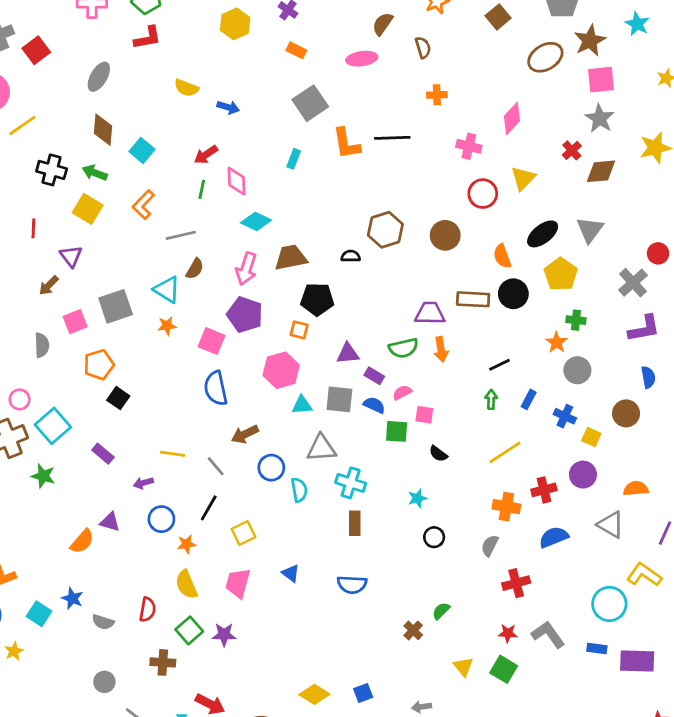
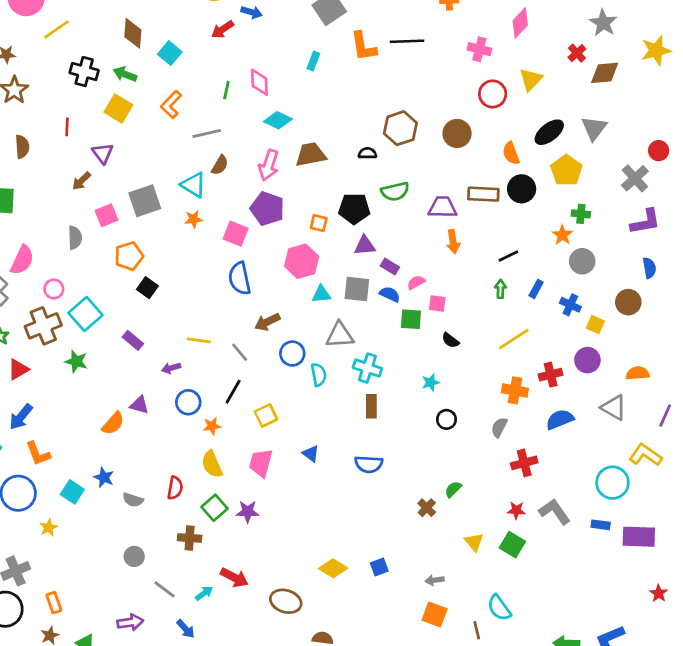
red arrow: (206, 155) -> (222, 29), moved
black pentagon: (317, 299) -> (354, 209), moved
green semicircle: (403, 348) -> (395, 191), moved

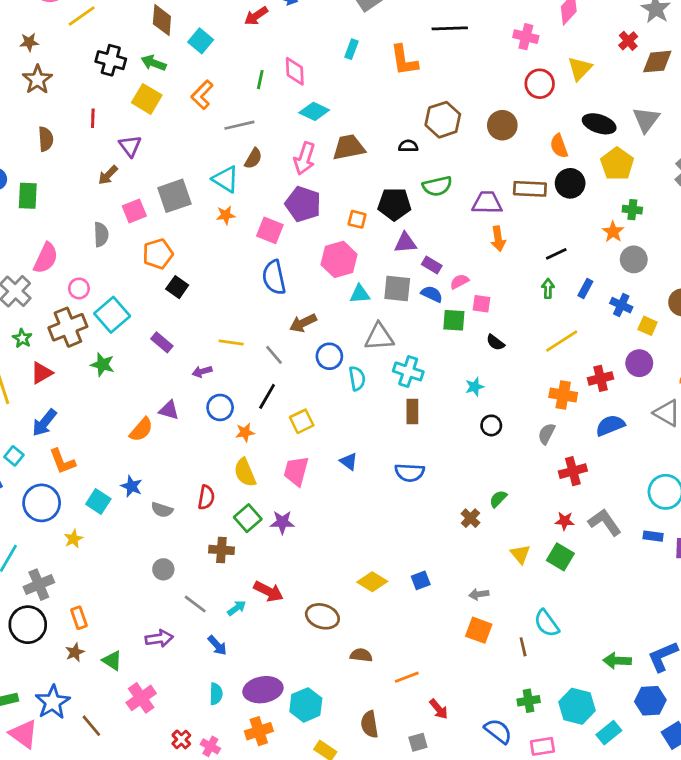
orange L-shape: (363, 47) -> (404, 60), moved
black ellipse: (549, 132) -> (599, 124), turned 56

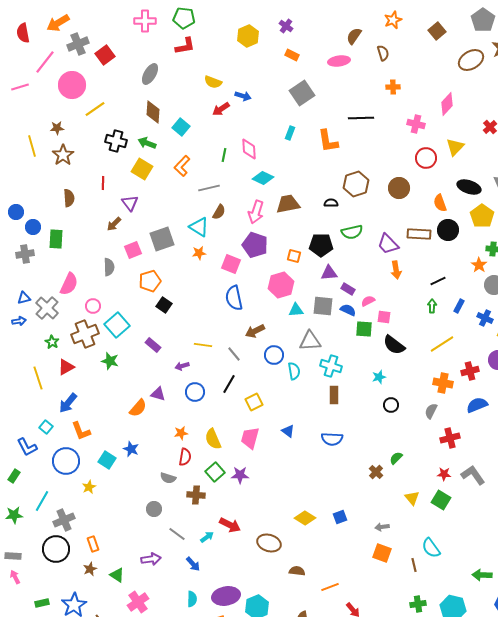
purple trapezoid: (487, 203) -> (388, 244), turned -135
black semicircle: (495, 342) -> (394, 345), size x1.6
orange star: (245, 432) -> (181, 433), moved
gray semicircle: (162, 510) -> (168, 478), moved

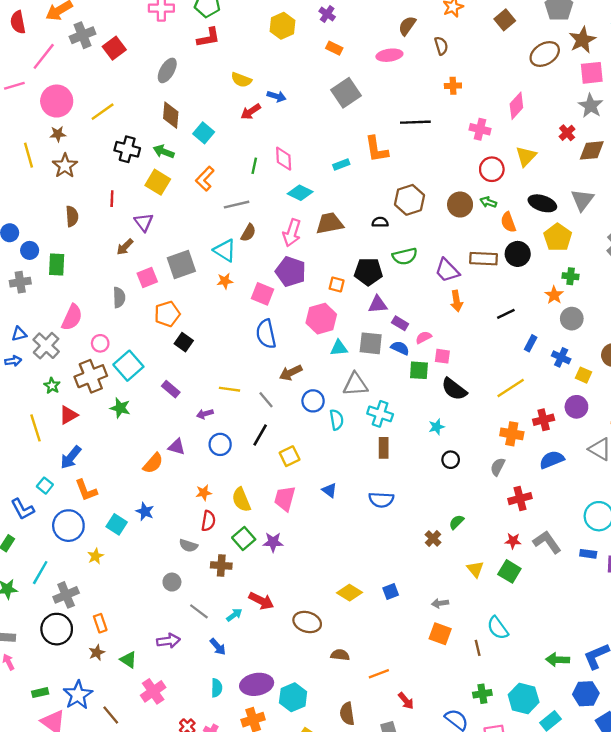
pink circle: (72, 85) -> (57, 101), moved
cyan rectangle: (290, 133) -> (341, 165), moved, turned 48
green arrow: (432, 306) -> (488, 202), moved, turned -72

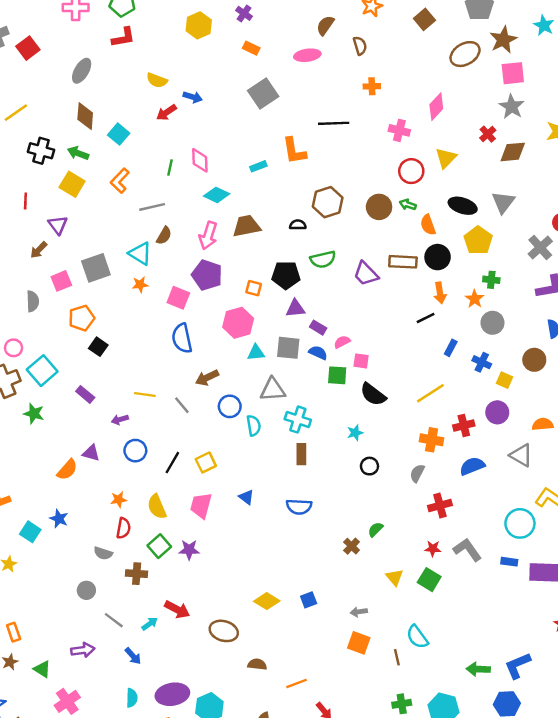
orange arrow: (457, 301) -> (440, 293), moved
black line: (260, 435) -> (172, 463), moved

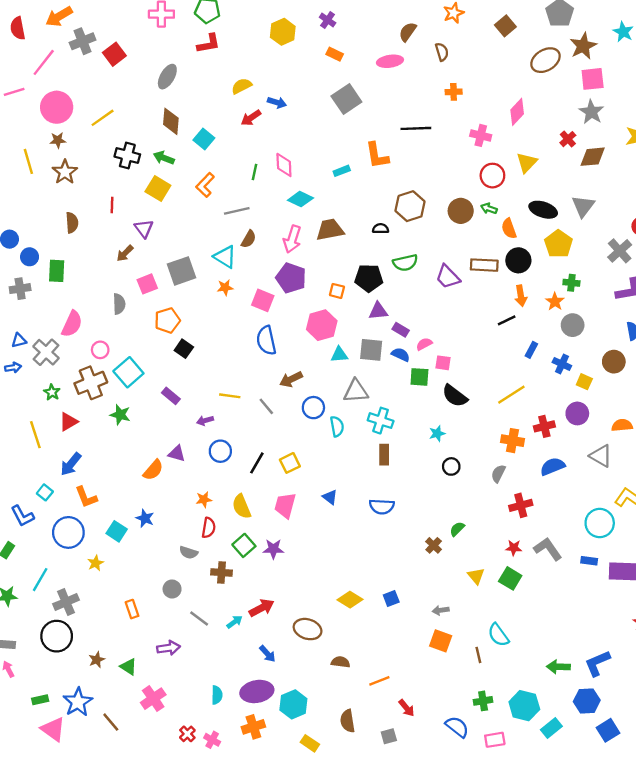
yellow semicircle: (157, 80) -> (242, 86), turned 132
red arrow: (177, 609) -> (262, 608), turned -55
orange rectangle: (14, 632) -> (132, 609), moved
blue arrow: (133, 656) -> (267, 654), moved

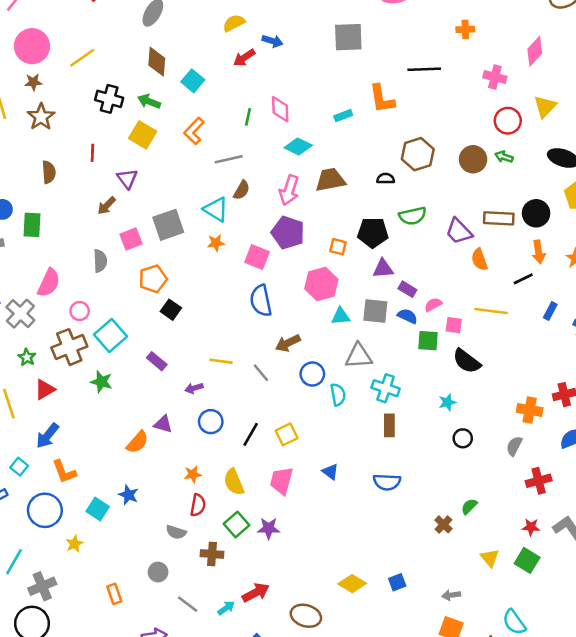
gray square: (346, 99) -> (348, 37), turned 32
orange semicircle: (509, 229) -> (479, 260), moved
yellow line: (511, 395) -> (491, 311), moved, turned 40

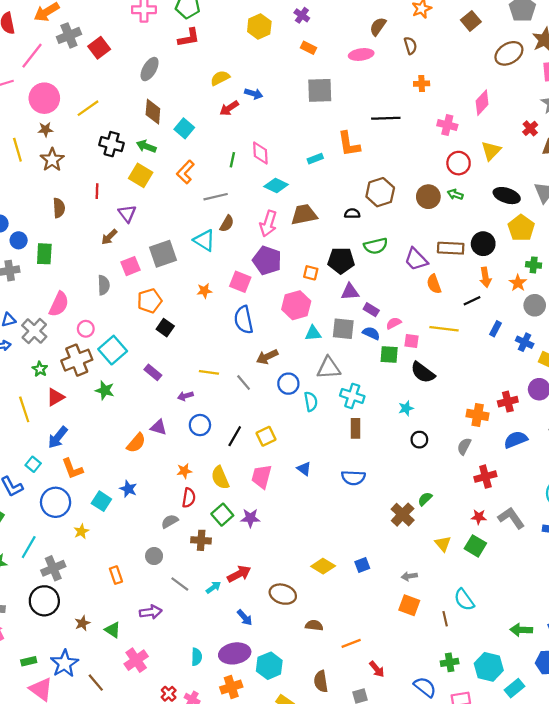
orange star: (216, 243) -> (204, 291), moved
brown cross: (443, 524) -> (403, 515), size x1.5
gray semicircle: (176, 532) -> (170, 521), turned 132

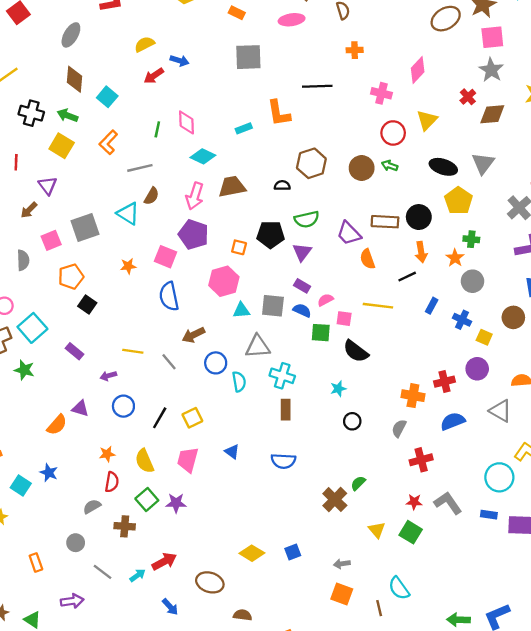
purple triangle: (350, 292) -> (302, 252), moved, turned -48

